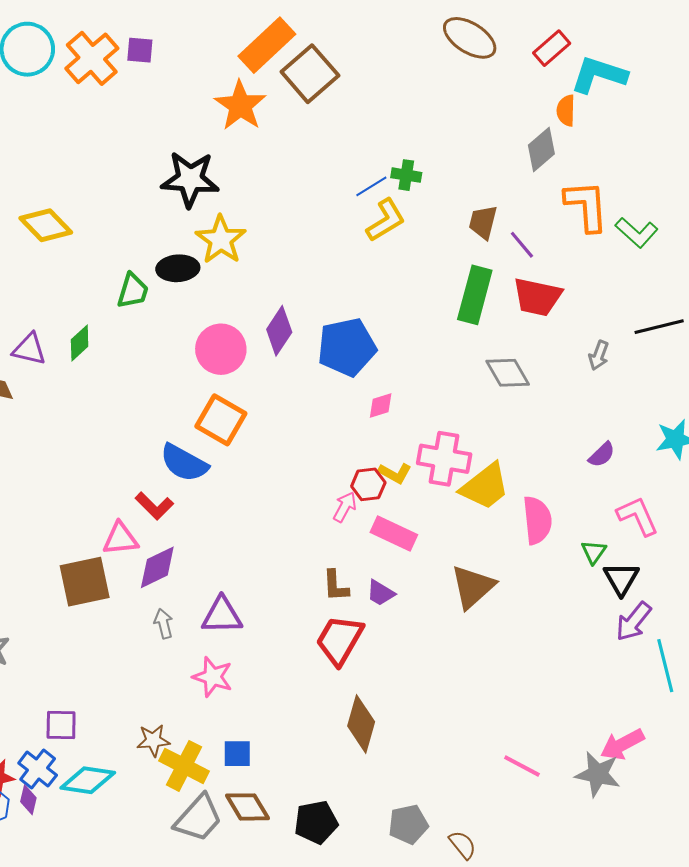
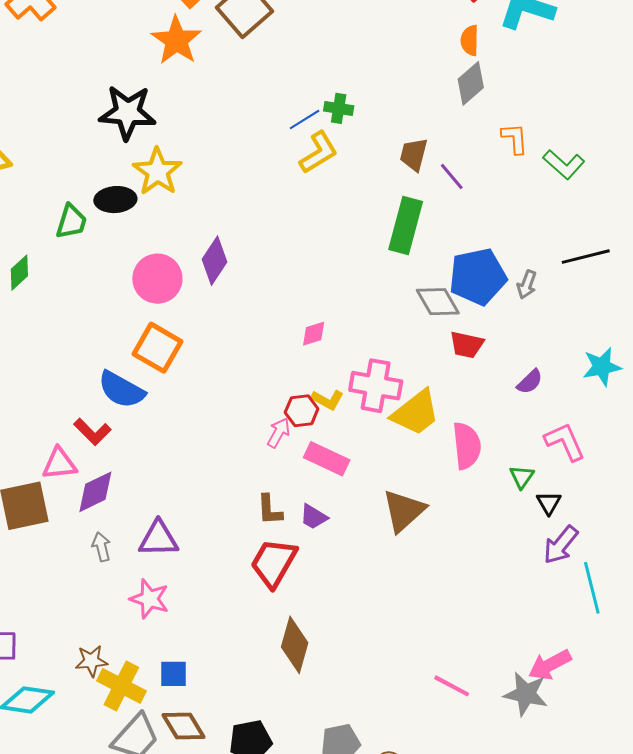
orange semicircle: (566, 111) -> (470, 40), moved
orange L-shape: (586, 206) -> (515, 138), size x0.6
red trapezoid: (537, 297) -> (467, 345), moved, size x0.7
blue pentagon: (347, 347) -> (478, 277), moved
black triangle: (621, 579) -> (549, 503), size x0.7

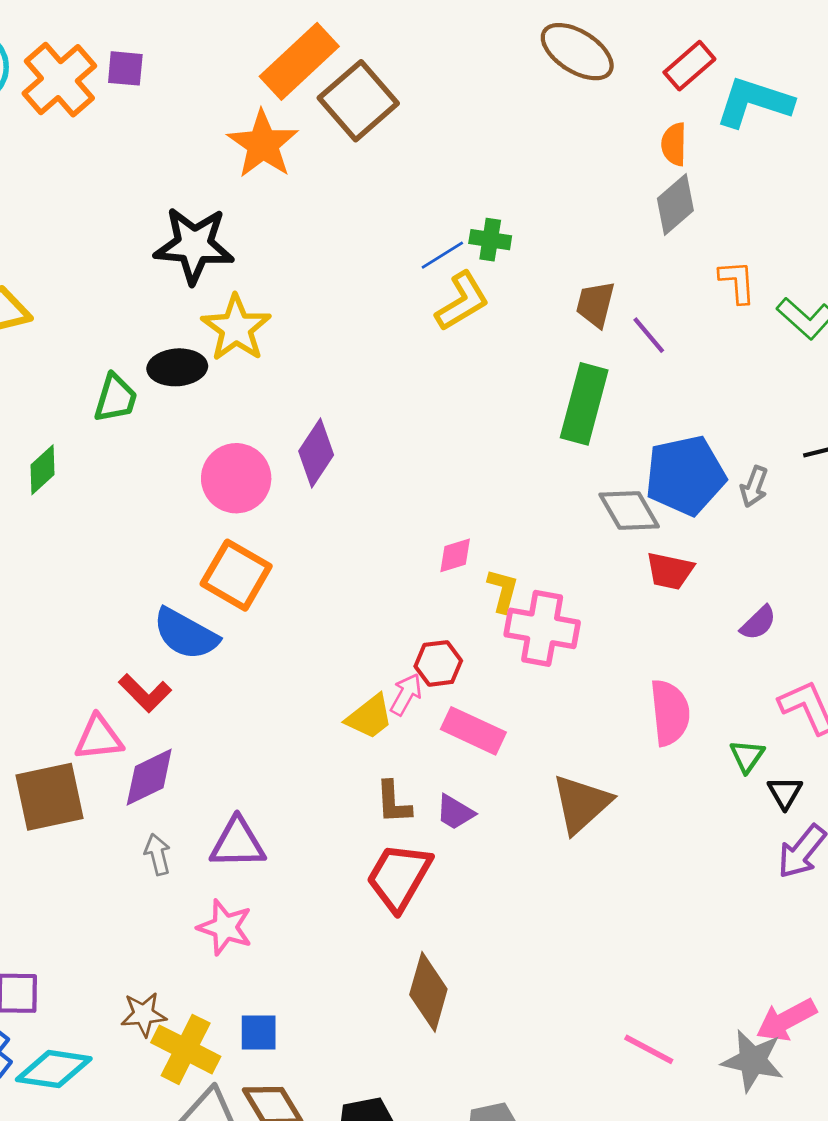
yellow L-shape: (328, 400) -> (503, 591), moved, turned -104
yellow trapezoid: (416, 413) -> (369, 717), moved, size x0.7

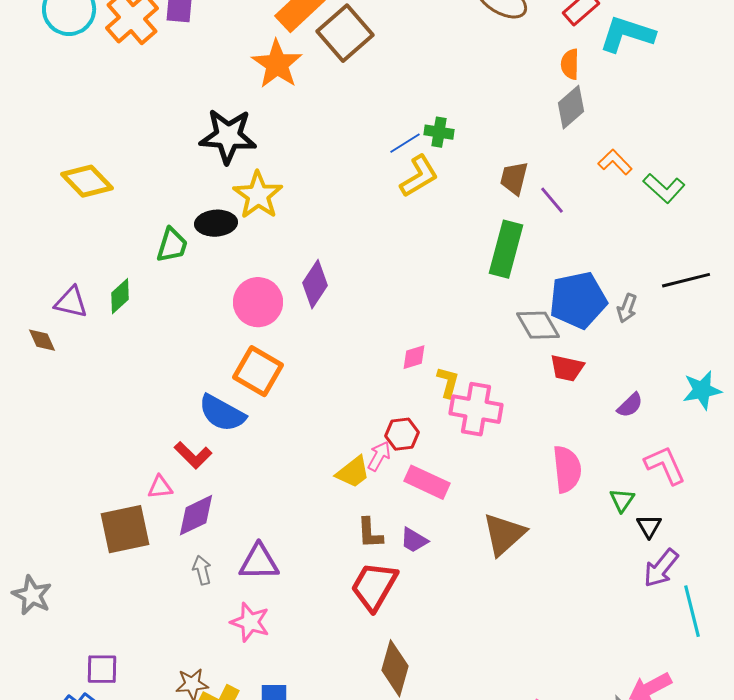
orange L-shape: (737, 282) -> (615, 162), turned -40
pink triangle: (99, 738) -> (160, 487), size x0.7

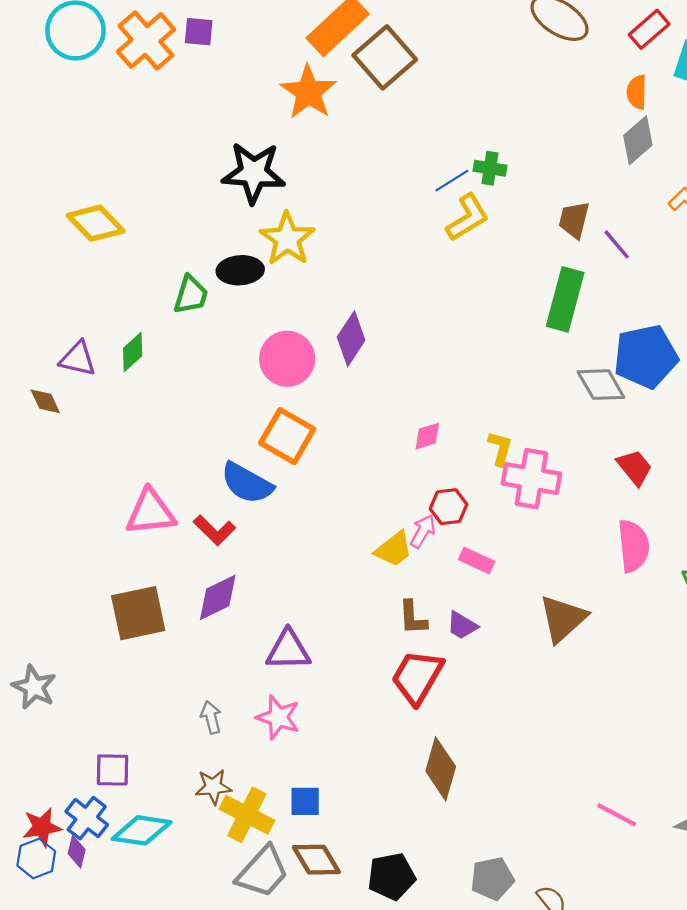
pink diamond: (414, 357) -> (427, 436), moved
red trapezoid: (567, 368) -> (635, 467), moved, turned -141
pink rectangle: (427, 482) -> (477, 560), size x0.7
pink triangle: (160, 487) -> (151, 512), moved, size x1.8
gray arrow: (202, 570) -> (211, 717), moved

